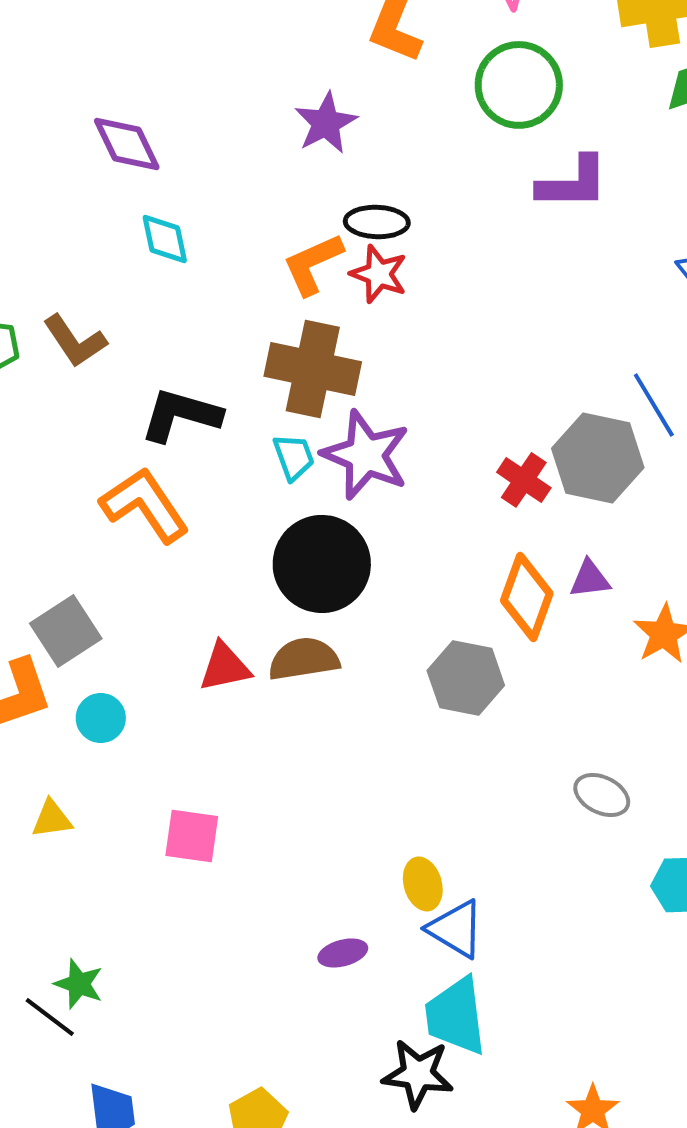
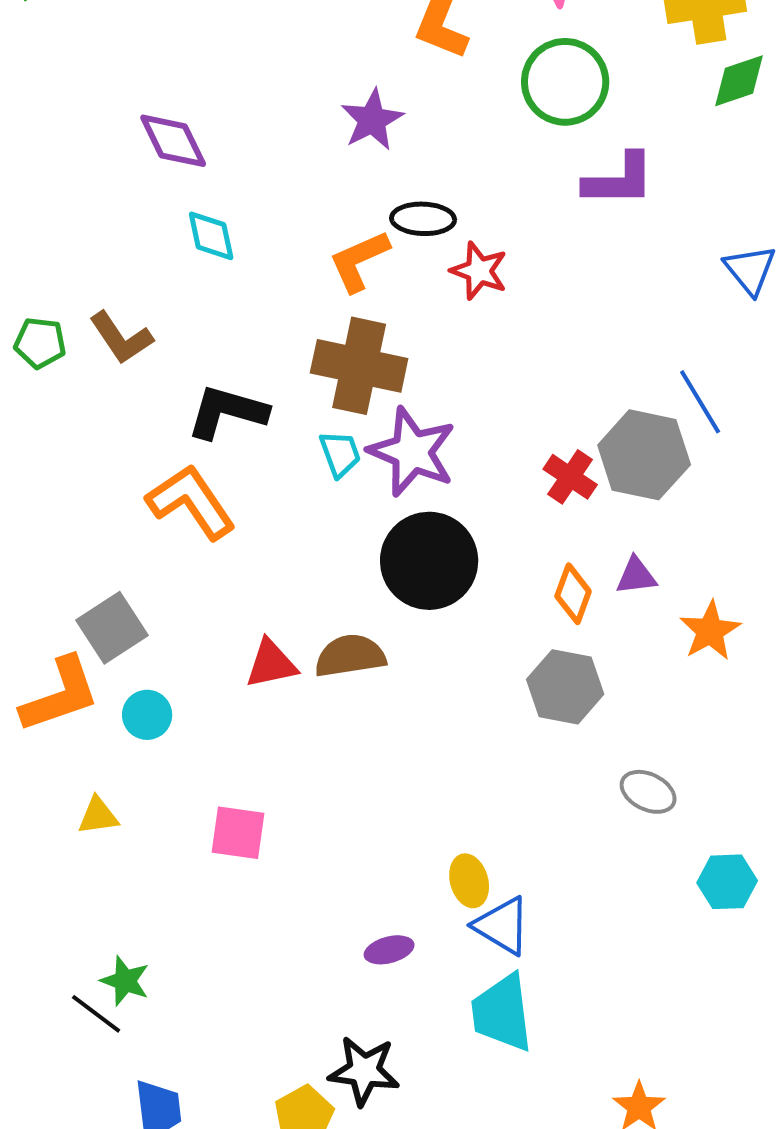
red star: (379, 274) -> (479, 271), moved
black circle: (322, 564) -> (429, 561), moved
orange diamond: (527, 597) -> (573, 594), size x0.7
gray hexagon: (466, 678) -> (565, 687), moved
black star: (418, 1074) -> (364, 1071), moved

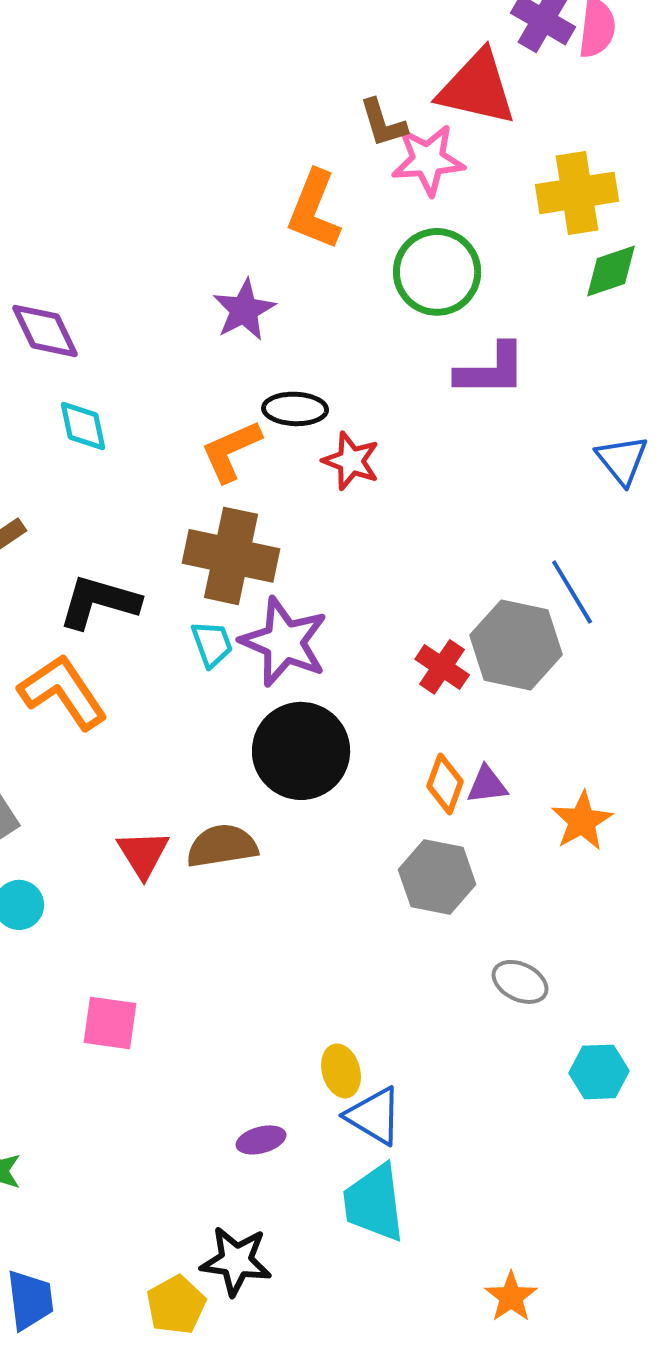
purple triangle: (636, 576) -> (487, 785), moved
red triangle: (271, 664) -> (143, 854), turned -50

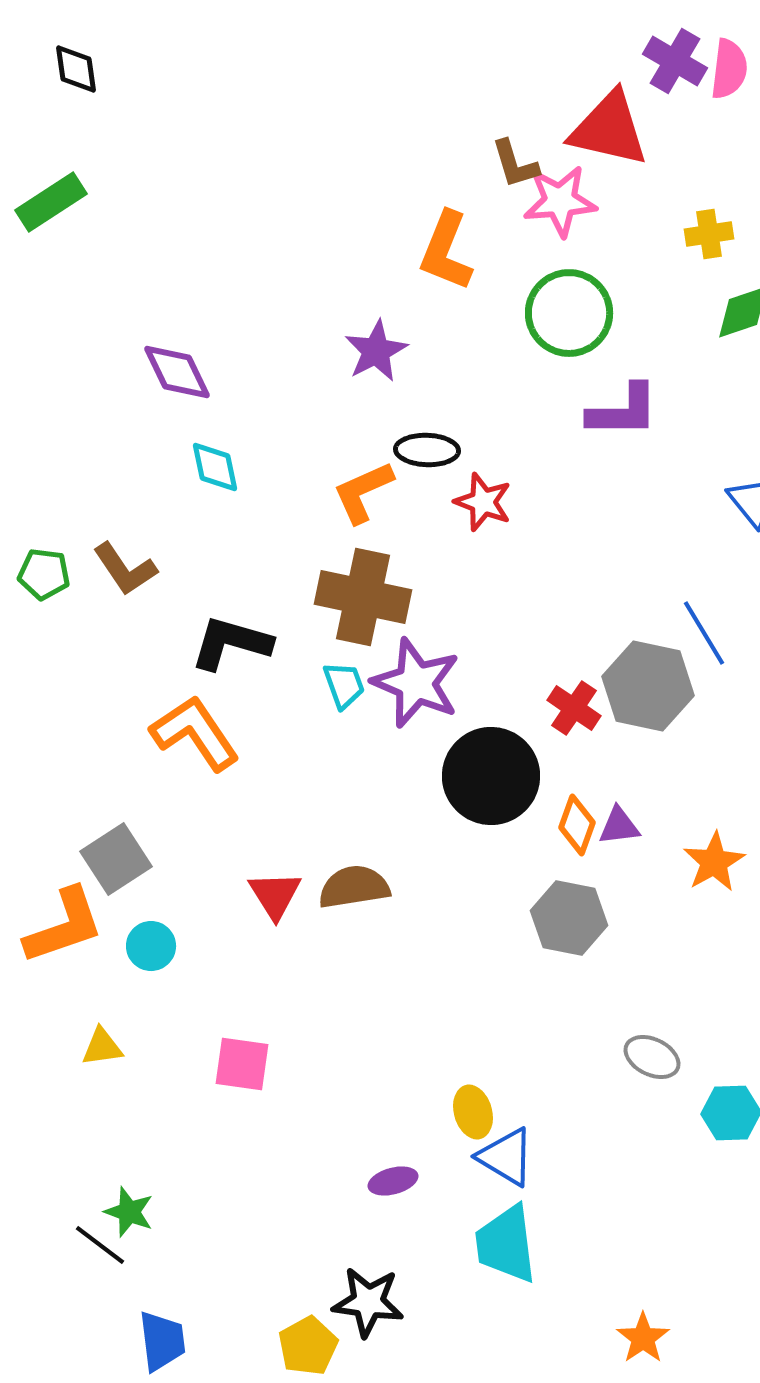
yellow cross: (577, 193) -> (709, 234), size x0.6
black circle: (301, 751) -> (491, 776), moved
gray ellipse: (520, 982) -> (652, 1057), moved

